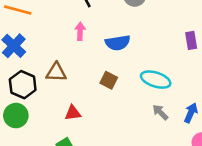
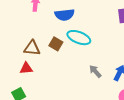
brown triangle: (56, 72) -> (32, 48), moved
cyan ellipse: (156, 80) -> (79, 38), moved

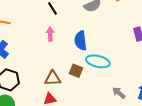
blue semicircle: (65, 15) -> (81, 41), turned 96

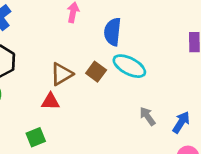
brown triangle: (53, 78) -> (62, 74), turned -42

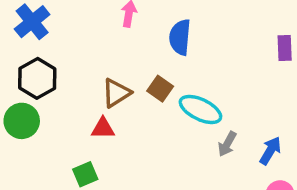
cyan ellipse: (129, 66) -> (200, 109), moved
gray arrow: (147, 116) -> (227, 144), turned -114

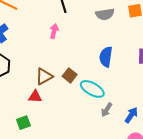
blue semicircle: (180, 37) -> (106, 57), moved

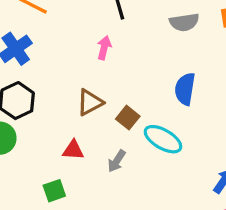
brown triangle: (44, 76) -> (90, 102), moved
gray arrow: (107, 110) -> (117, 161), moved

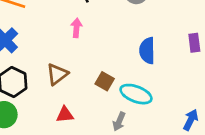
brown triangle: (90, 102) -> (57, 74), moved
gray arrow: (117, 161) -> (119, 121), moved

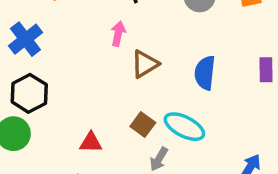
brown triangle: (57, 74) -> (145, 64), moved
brown square: (105, 81) -> (143, 125), moved

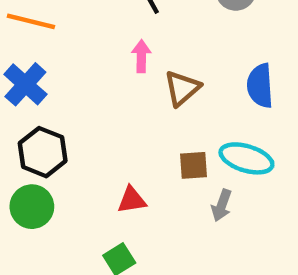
brown square: (143, 125) -> (193, 165), turned -30

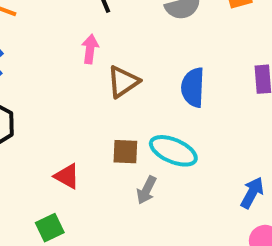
red triangle: (132, 200) -> (67, 176), turned 32

